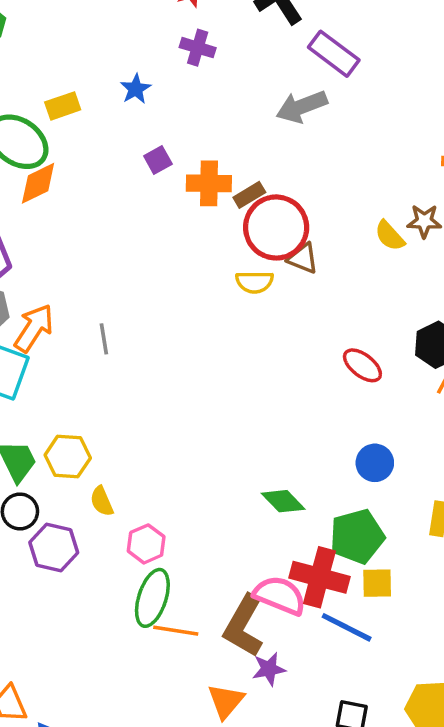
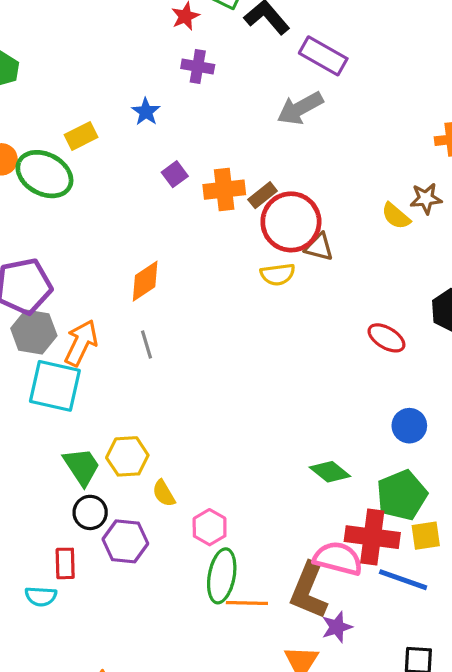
orange diamond: (38, 183) -> (145, 281), moved

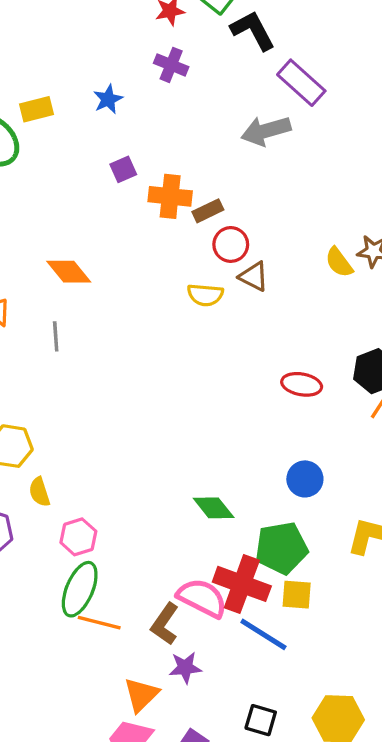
red circle: (291, 222) -> (231, 244), size x0.6
orange diamond: (145, 281) -> (69, 272), turned 72
red ellipse: (386, 338) -> (302, 384), turned -33
brown L-shape: (309, 591) -> (165, 624), size x0.7

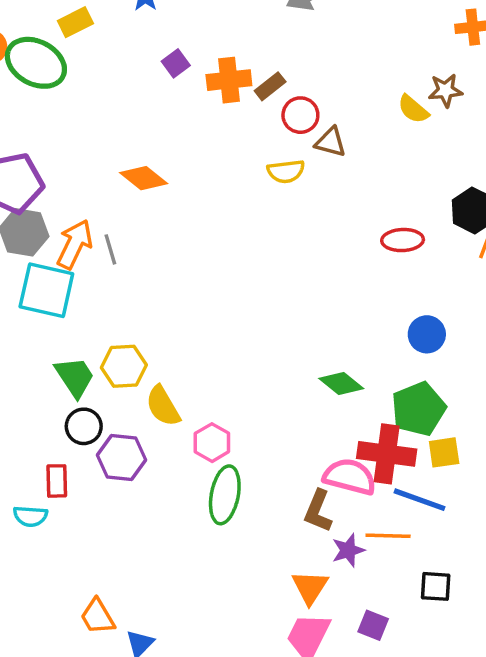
gray line: (56, 336) -> (110, 249), moved
yellow semicircle: (39, 492) -> (163, 406), size x1.4
orange line: (99, 623) -> (388, 536), moved

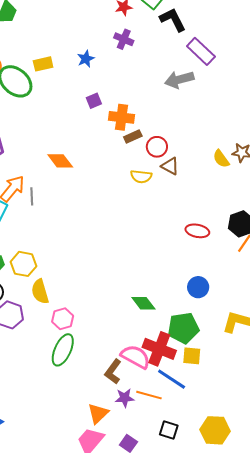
brown rectangle: (270, 86) -> (133, 136), moved

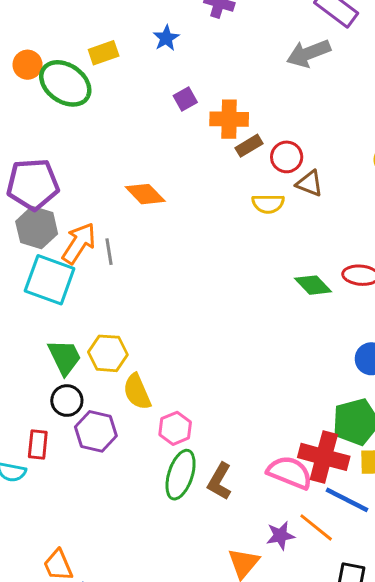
green diamond: (143, 303) -> (313, 285), moved
brown L-shape: (113, 372) -> (220, 481), moved
orange line: (149, 395) -> (316, 527), turned 30

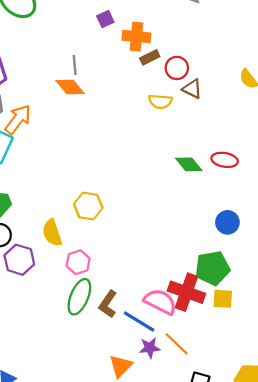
gray line: (109, 252) -> (75, 65), moved
yellow hexagon: (108, 353) -> (88, 206), moved
blue line: (347, 500) -> (139, 322), moved

